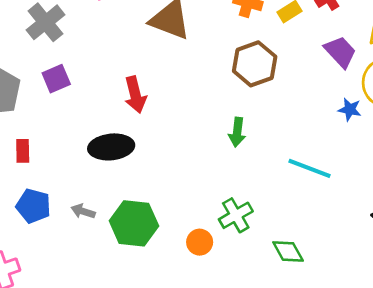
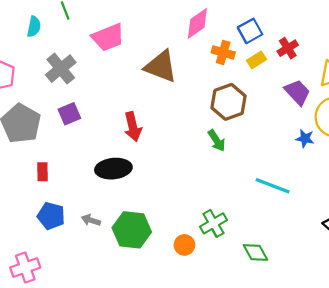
green arrow: (237, 132) -> (217, 141), moved, turned -40

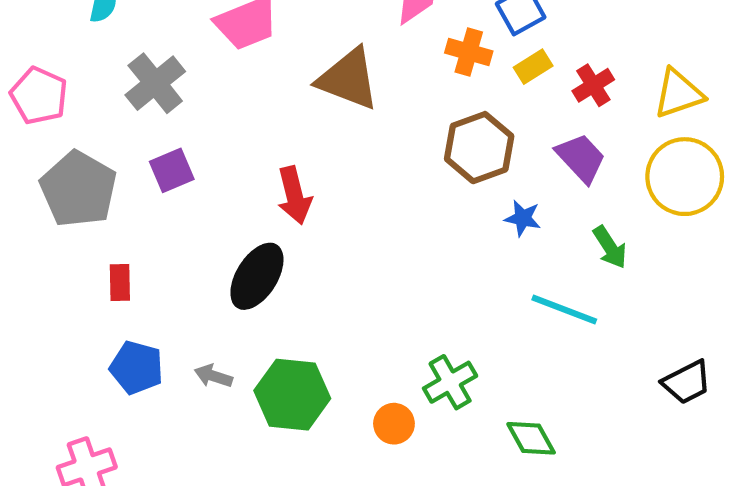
red cross: (288, 48) -> (593, 85), moved
purple trapezoid: (297, 92) -> (581, 158), moved
blue star: (305, 138) -> (523, 218), moved
green arrow: (217, 141) -> (610, 247), moved
black ellipse: (113, 169) -> (257, 276), turned -52

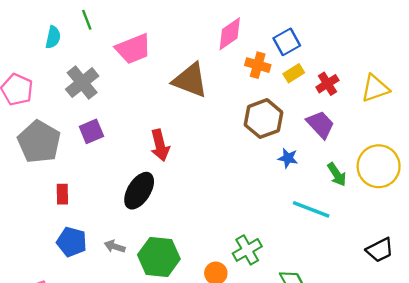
yellow circle: (685, 177) -> (379, 166), moved

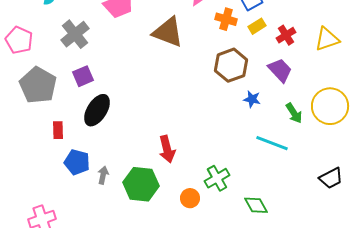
red arrow: (160, 145) -> (167, 149), moved
black ellipse: (139, 191) -> (97, 110), moved
blue pentagon: (72, 242) -> (77, 162), moved
gray arrow: (115, 246) -> (103, 175), turned 84

